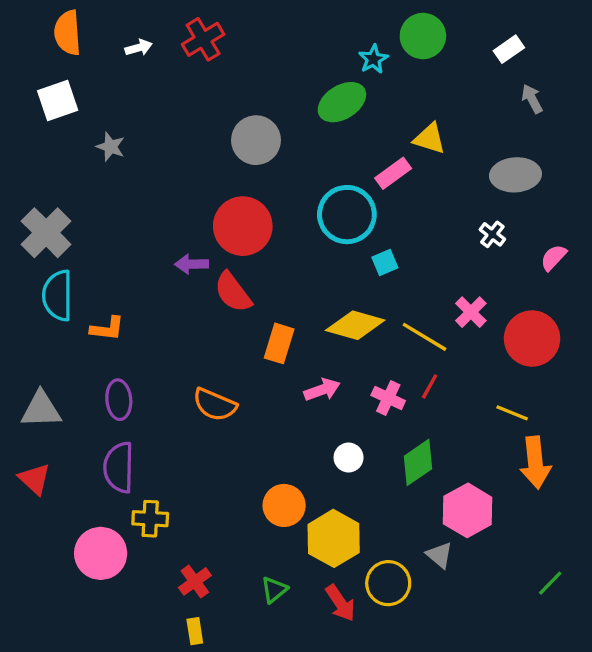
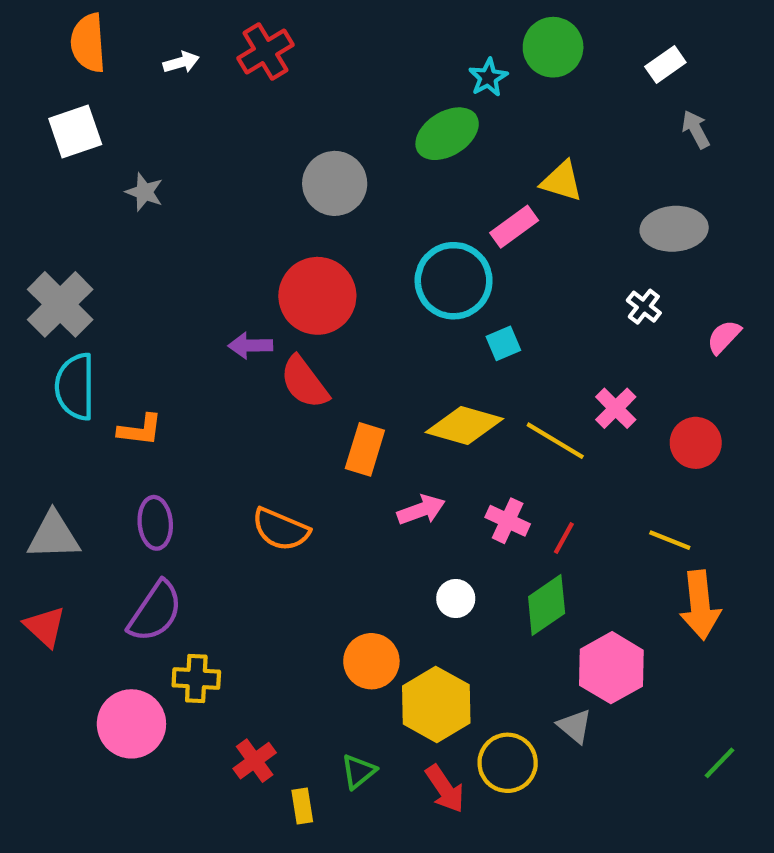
red circle: (532, 338) -> (696, 443), size x0.7
red line: (430, 386) -> (564, 538), moved
purple semicircle: (119, 467) -> (155, 611), turned -147
yellow rectangle: (195, 631) -> (302, 806), moved

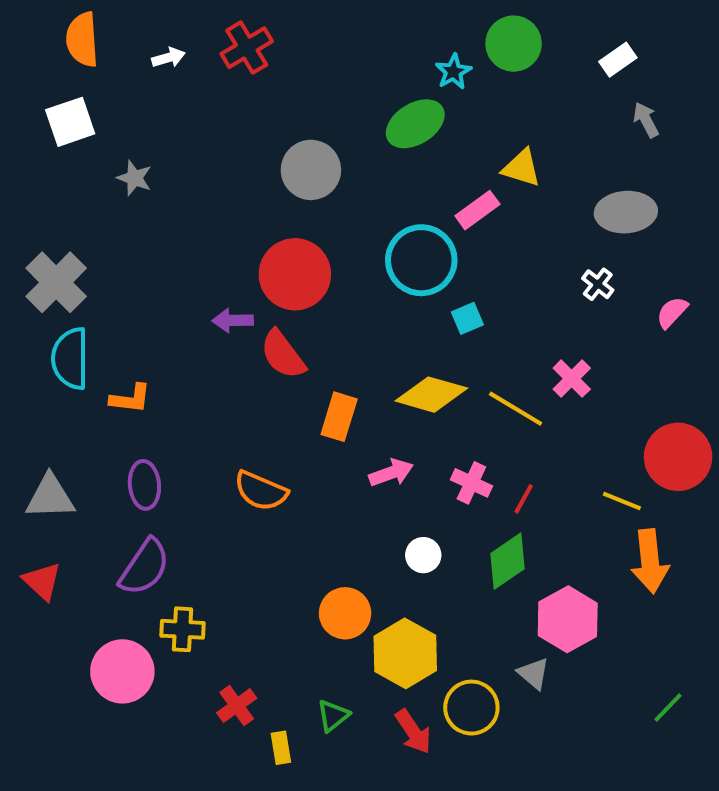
red circle: (696, 443) -> (678, 457), moved, size x1.4

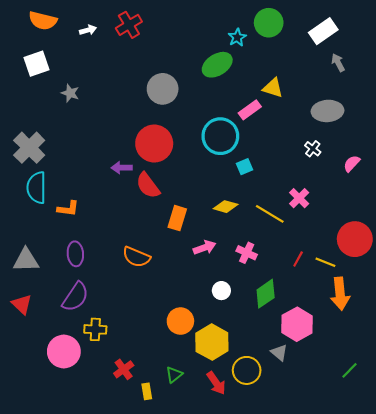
orange semicircle: (82, 40) -> (43, 21), turned -72
white rectangle: (618, 60) -> (323, 31), size x1.5
yellow diamond: (431, 395) -> (226, 207), size x0.7
red line: (524, 499) -> (298, 259), moved

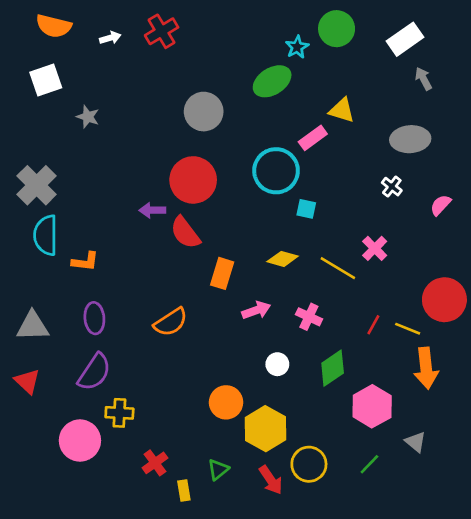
cyan square: (245, 167) -> (306, 209), turned 35
orange semicircle: (136, 257) -> (171, 322), turned -56
gray triangle: (279, 353) -> (416, 442), moved
green line: (350, 370) -> (369, 464), moved

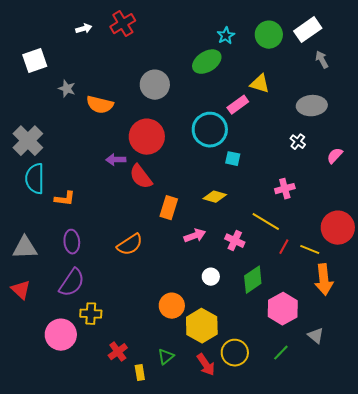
orange semicircle: (54, 26) -> (100, 105), moved
green circle: (337, 29) -> (269, 35), moved
pink cross: (375, 248) -> (285, 189), turned 30
yellow line: (338, 268) -> (266, 222), moved

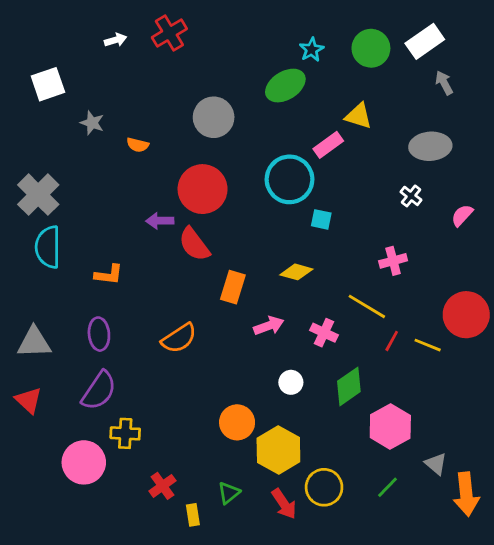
orange semicircle: (100, 105) -> (138, 145), size x0.6
orange L-shape: (65, 199) -> (109, 275), moved
orange arrow: (324, 280) -> (466, 494), moved

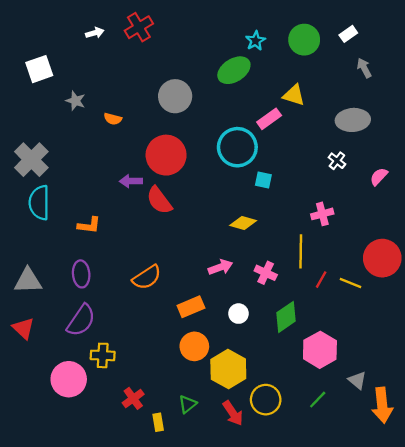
white rectangle: (425, 41) -> (348, 34), size x0.6
orange rectangle: (233, 287) -> (191, 307), moved, turned 50
yellow line: (367, 306) -> (301, 251), turned 60

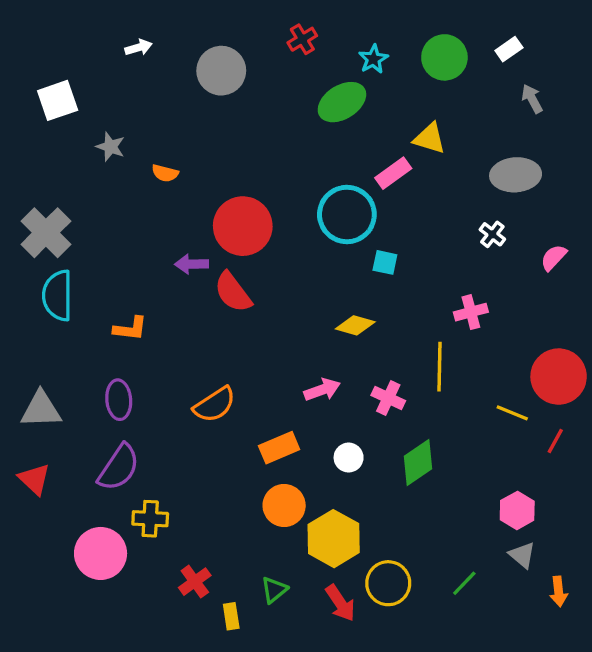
red cross: (139, 27) -> (302, 39), moved, size x0.7
gray circle: (175, 96) -> (221, 71), moved
red line: (321, 280) -> (555, 441), moved
pink hexagon: (320, 350) -> (517, 510), moved, size x0.7
orange arrow: (382, 405) -> (559, 591), size x0.6

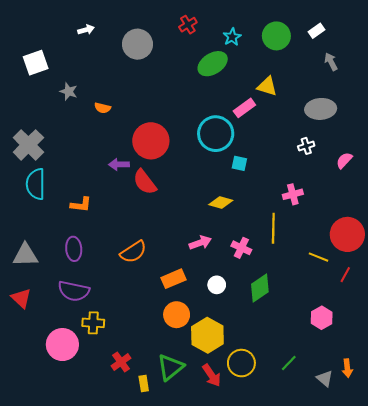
white cross: (492, 234) -> (306, 146), turned 35
purple semicircle: (119, 467) -> (74, 291), turned 68
gray triangle: (522, 555) -> (325, 378), moved
green triangle: (274, 590) -> (170, 367), size x1.6

